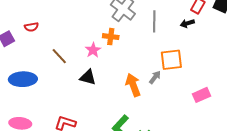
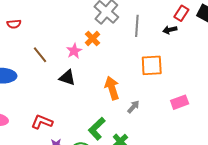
orange cross: (111, 37) -> (93, 38), turned 35
gray arrow: (155, 77) -> (133, 107), moved

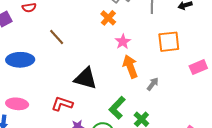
pink star: (74, 51) -> (123, 42), moved
black triangle: (67, 78) -> (86, 78), moved, size x1.4
pink rectangle: (180, 102) -> (198, 67), moved

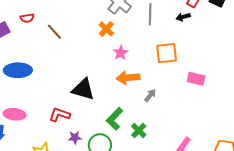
brown line: (57, 37) -> (54, 32), moved
orange arrow: (130, 66) -> (128, 78), turned -75
pink rectangle: (198, 67) -> (196, 79), turned 36

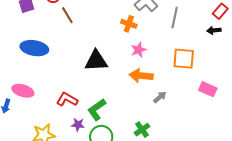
black arrow: (183, 17) -> (214, 30), moved
orange cross: (106, 29) -> (129, 24), turned -35
brown line: (54, 32) -> (67, 15), moved
black triangle: (83, 89) -> (96, 61), moved, turned -30
green L-shape: (115, 119) -> (97, 110), moved

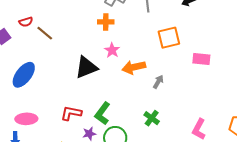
blue ellipse: (34, 48) -> (24, 75), turned -44
pink star: (139, 50) -> (112, 50), moved

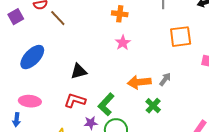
black triangle: (86, 67) -> (79, 71), moved, size x0.7
orange arrow: (134, 67) -> (139, 82), moved
green cross: (152, 118) -> (153, 106), moved

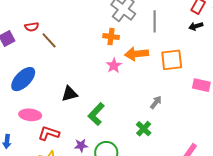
orange arrow: (139, 82) -> (137, 54), moved
red L-shape: (75, 100) -> (49, 133), moved
pink ellipse: (30, 101) -> (30, 115), moved
green L-shape: (106, 104) -> (96, 114), moved

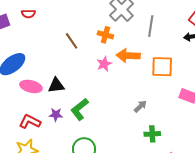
brown line: (49, 40) -> (72, 41), moved
pink ellipse: (30, 115) -> (31, 86), moved
green cross: (144, 129) -> (152, 134), moved, turned 35
purple star: (81, 145) -> (56, 115), moved

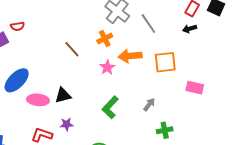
red semicircle: (28, 14) -> (17, 26), moved
gray line: (151, 26) -> (148, 24), turned -35
orange cross: (105, 35) -> (105, 38), turned -35
green L-shape: (80, 109) -> (110, 107), moved

